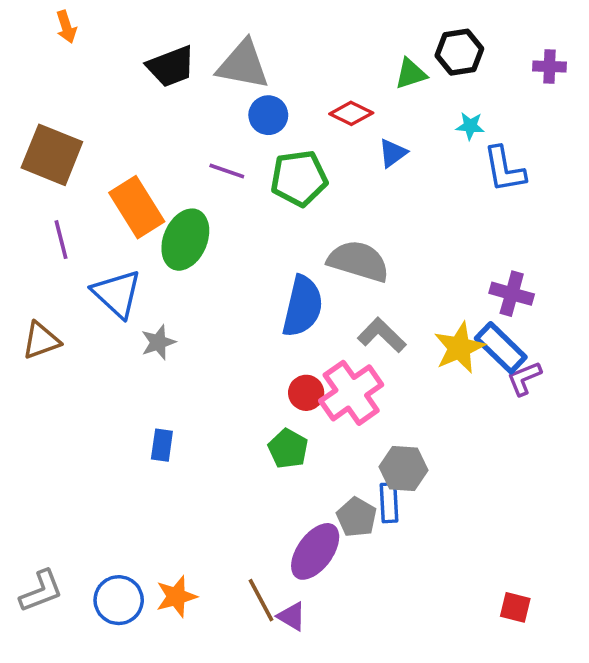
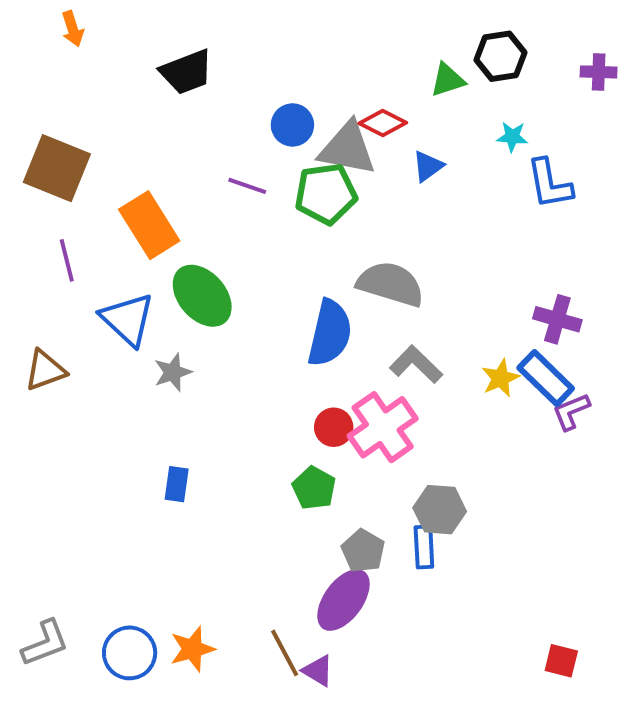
gray triangle: (243, 65) -> (347, 149), moved
green ellipse: (185, 240) -> (202, 296), moved, turned -64
yellow star: (459, 348) -> (500, 378), size x0.7
gray pentagon: (357, 517) -> (363, 551), moved

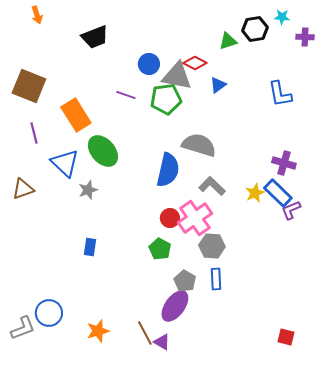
cyan star: (512, 137) -> (282, 17), moved
gray hexagon: (440, 510) -> (212, 246), moved
blue circle: (130, 653) -> (49, 313), moved

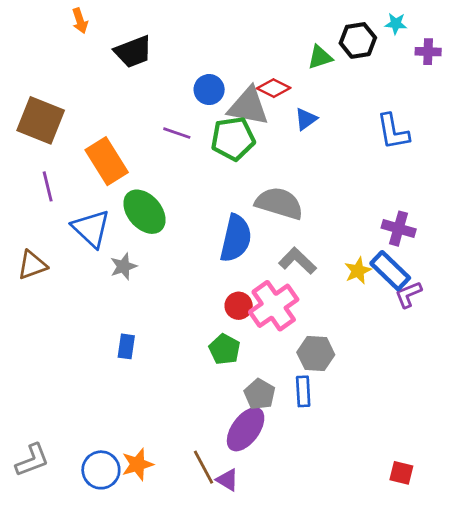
orange arrow: (37, 15) -> (80, 21), moved
gray hexagon: (212, 246) -> (316, 353), moved
blue circle: (49, 313) -> (101, 470), moved

